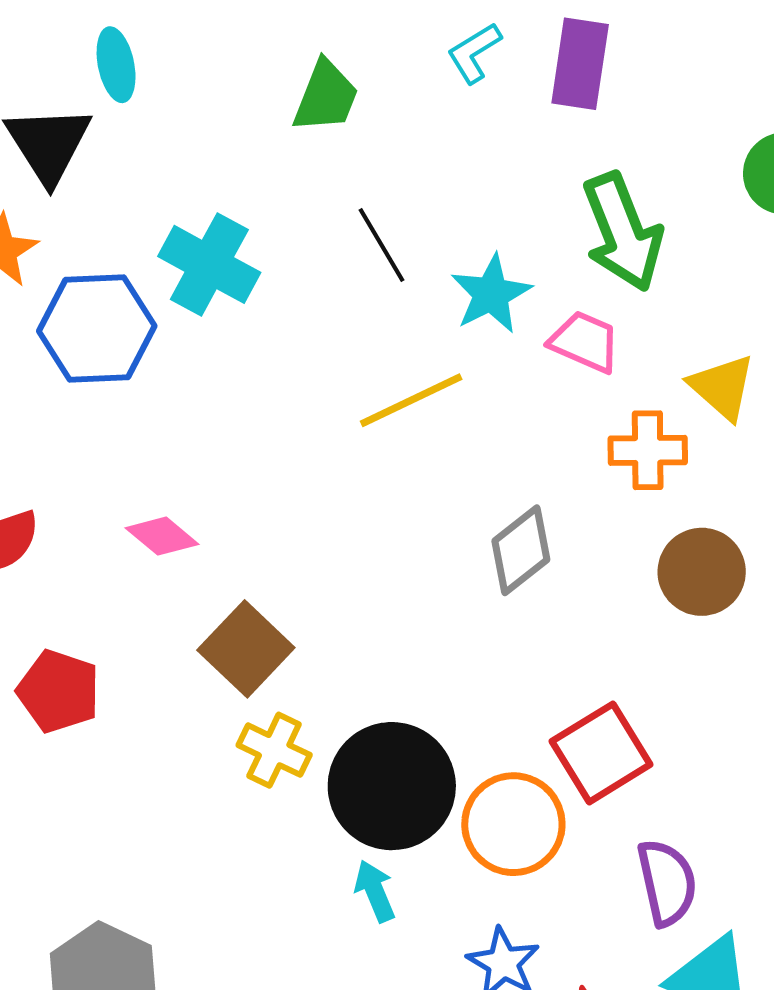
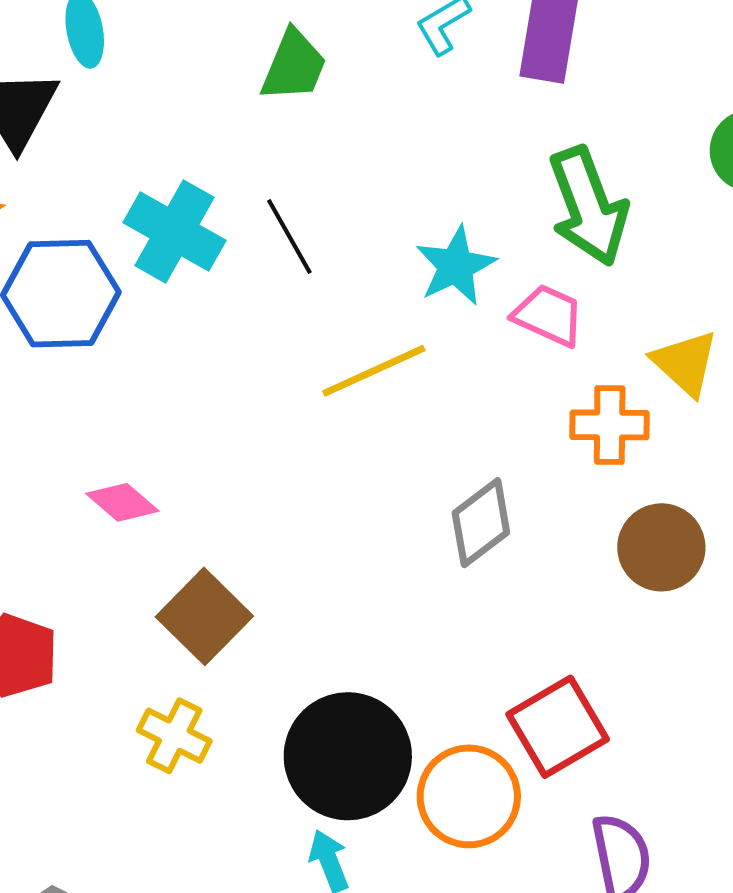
black line: (381, 245) -> (289, 237), moved
yellow cross: (274, 750) -> (174, 736), moved

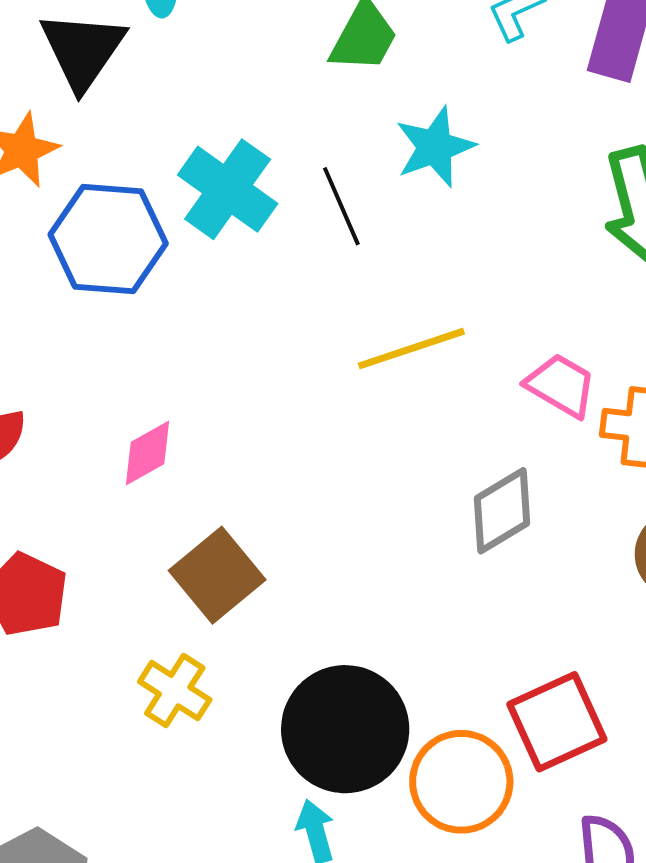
cyan star: (456, 266) -> (435, 147), moved
pink trapezoid: (548, 315) -> (561, 385), moved
pink diamond: (122, 502) -> (148, 453), turned -76

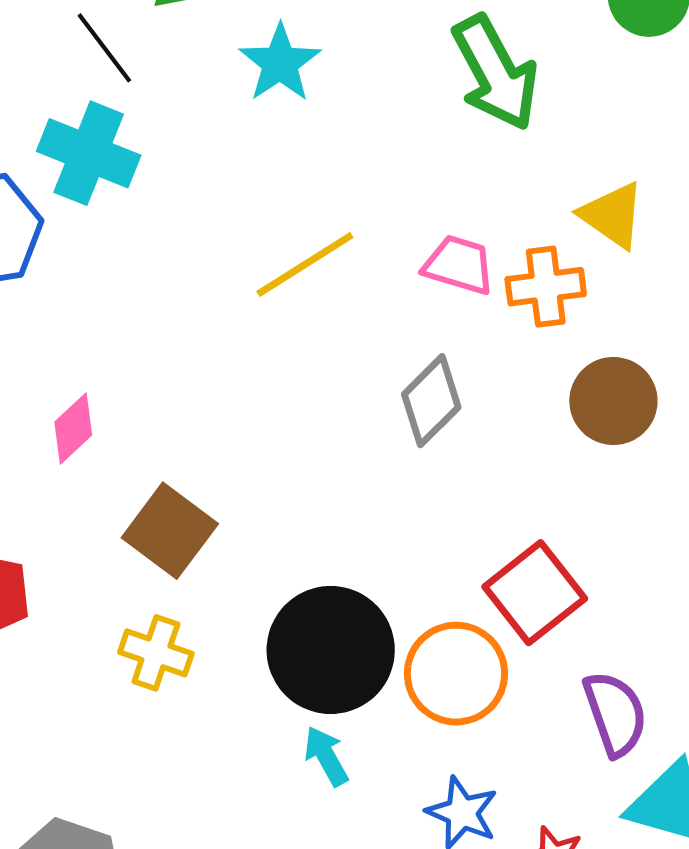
black line: (341, 206) -> (104, 48), moved

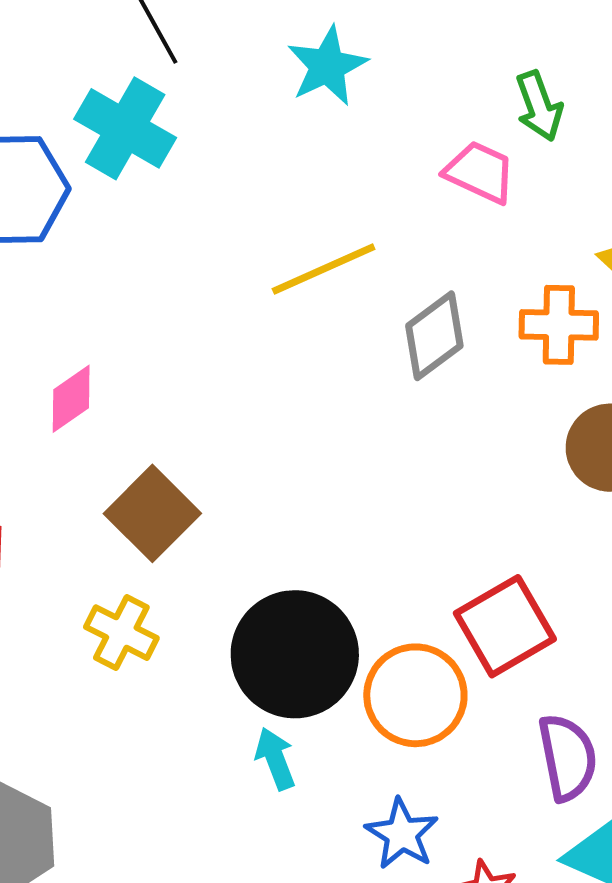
green arrow: (495, 73) -> (539, 106), size x0.6
pink trapezoid: (459, 265) -> (480, 172), moved
gray diamond: (431, 401) -> (434, 336), moved

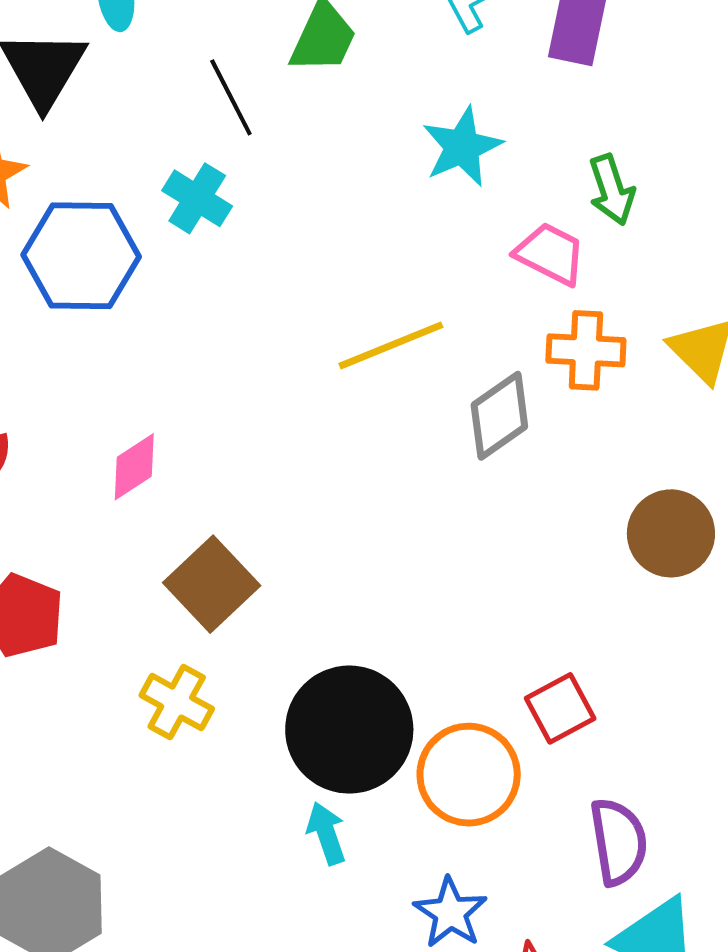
cyan star: (327, 66) -> (462, 147), moved
cyan cross: (125, 128) -> (197, 198), size x0.7
orange cross: (559, 325) -> (586, 350), moved
red square: (505, 626) -> (560, 708), size x0.7

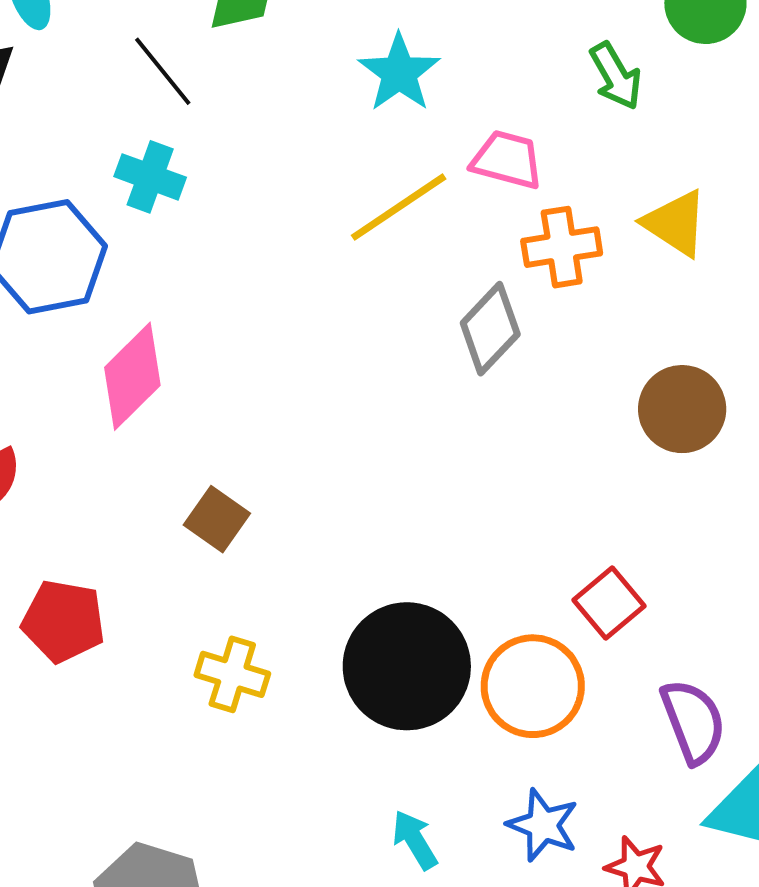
green arrow: (612, 190) -> (616, 76), moved
yellow line: (391, 345) -> (399, 207), moved
pink diamond: (134, 467) -> (132, 376), moved, size x1.5
brown square: (212, 584) -> (217, 519), moved, size x0.7
cyan arrow: (326, 833) -> (415, 840), moved

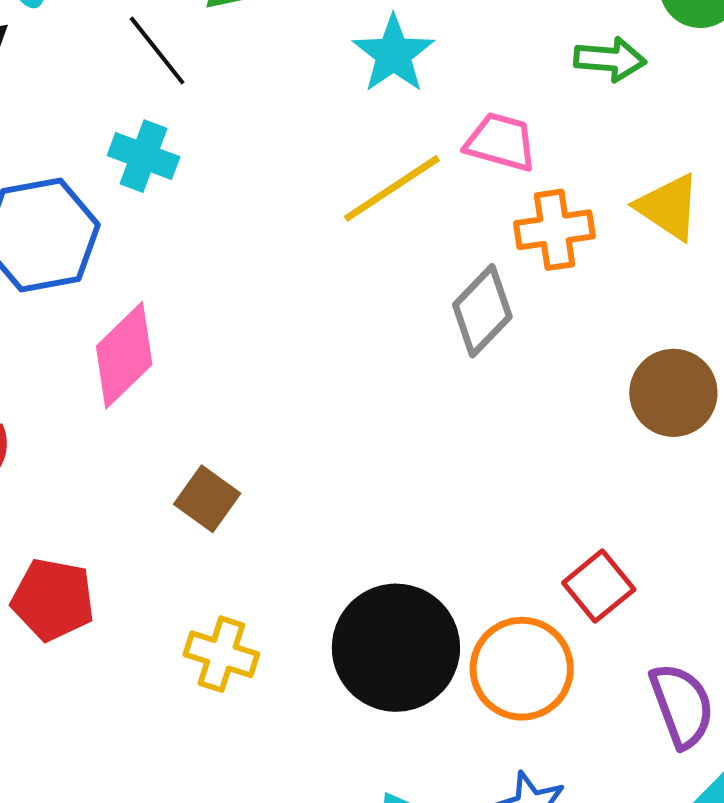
green arrow: (616, 76) -> (610, 59), turned -56

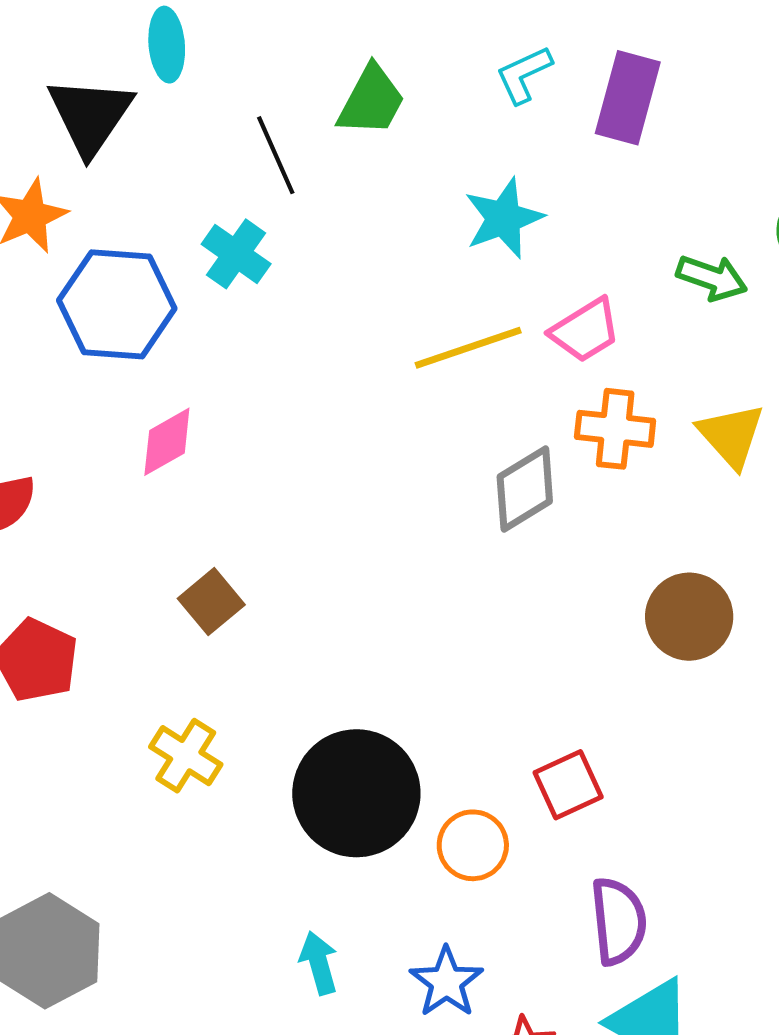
pink trapezoid: (501, 142) -> (585, 330), turned 118
pink diamond: (124, 355) -> (167, 442), size x0.7
orange circle: (522, 669) -> (473, 845), size x0.7

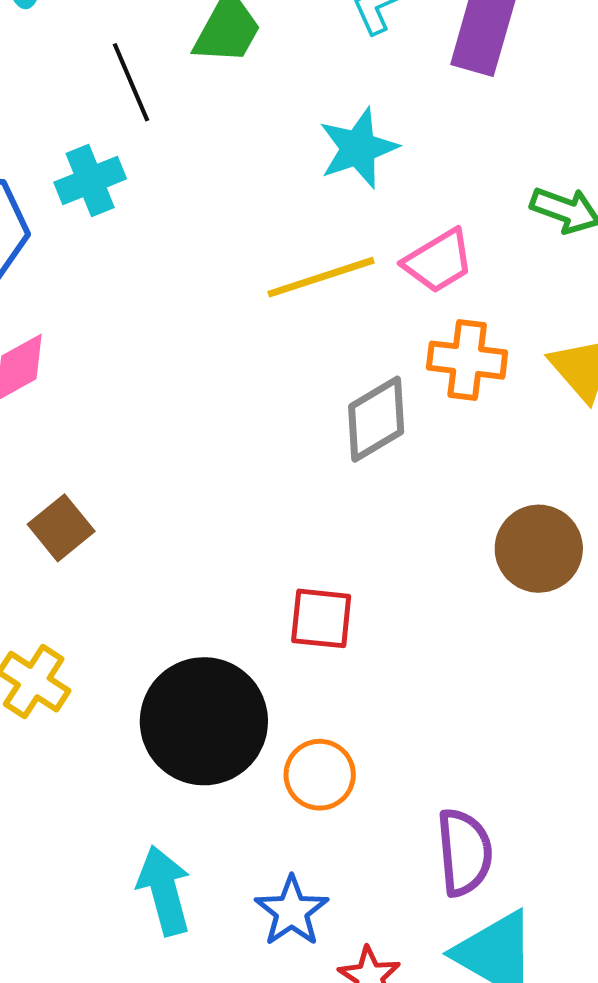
cyan cross: (236, 254) -> (90, 181), turned 32
red square: (568, 785) -> (321, 618), moved, turned 30
cyan arrow: (319, 963) -> (164, 890), size x1.4

